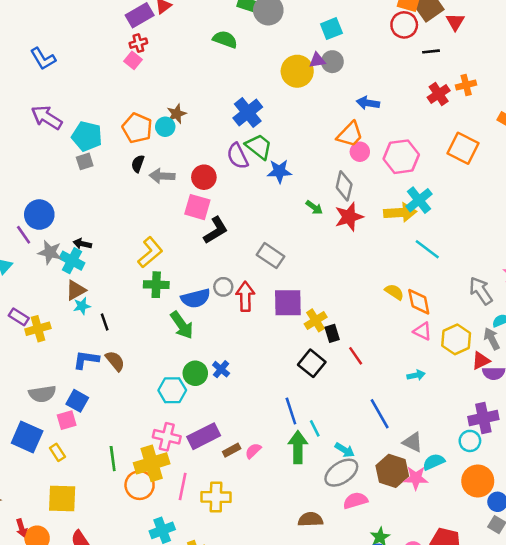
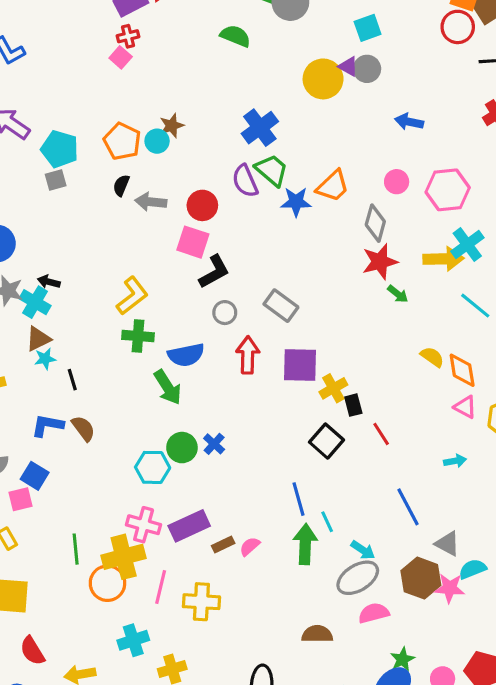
purple triangle: (317, 60) -> (348, 66), turned 36
orange trapezoid: (350, 134) -> (333, 186), moved
green arrow: (314, 207) -> (398, 294), moved
gray circle: (223, 287) -> (225, 313), moved

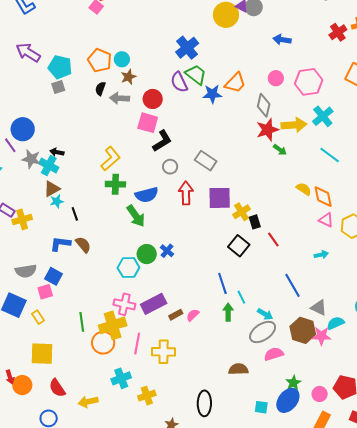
brown star: (172, 126) -> (128, 77), moved
yellow arrow: (443, 259) -> (294, 125), moved
green arrow: (305, 544) -> (228, 312), size x0.7

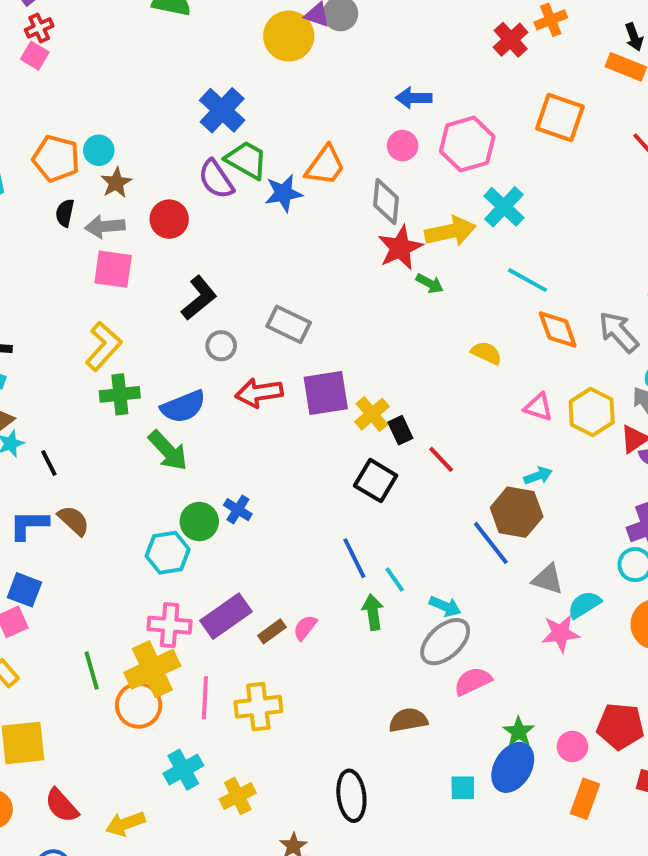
blue arrow: (282, 40) -> (414, 98), moved
pink square: (148, 123) -> (113, 269), moved
red arrow: (186, 193) -> (259, 393), turned -90
orange diamond: (323, 197) -> (558, 329), moved
brown hexagon: (303, 330) -> (517, 512), moved

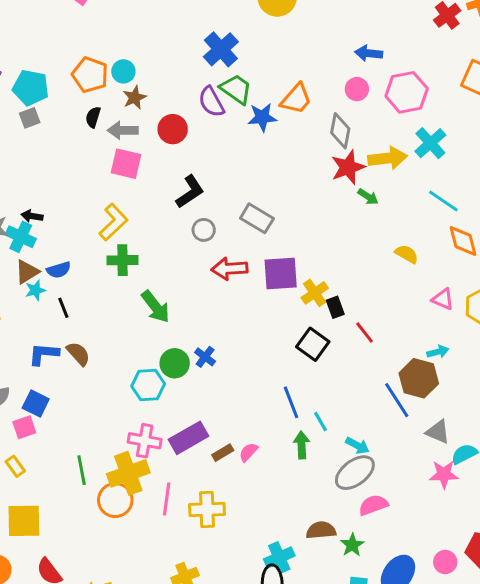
blue semicircle: (183, 407) -> (59, 270), moved, size x0.7
green star: (519, 732) -> (352, 545), moved
cyan cross: (183, 770) -> (279, 557), moved

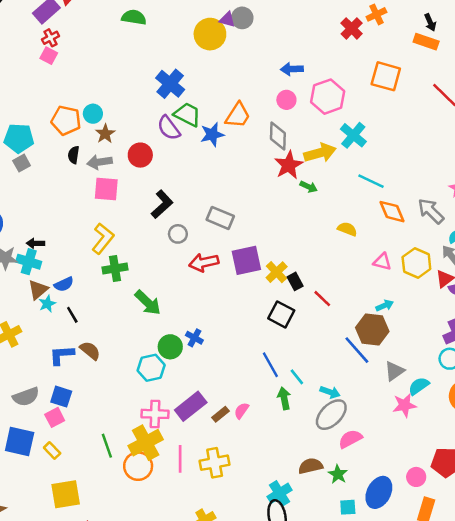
gray triangle: (438, 432) -> (394, 371), turned -50

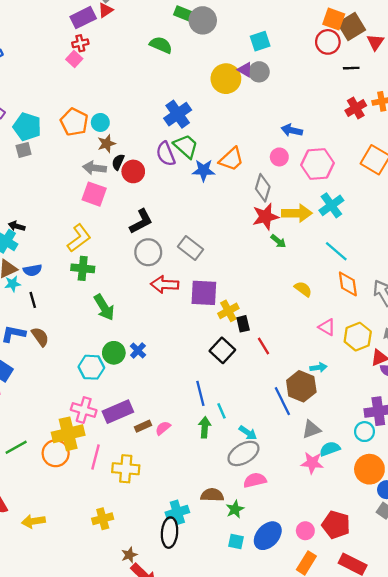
black semicircle: (74, 155) -> (118, 162), moved
gray circle: (178, 234) -> (148, 252), size x1.5
green line: (107, 446) -> (16, 447), moved, turned 65

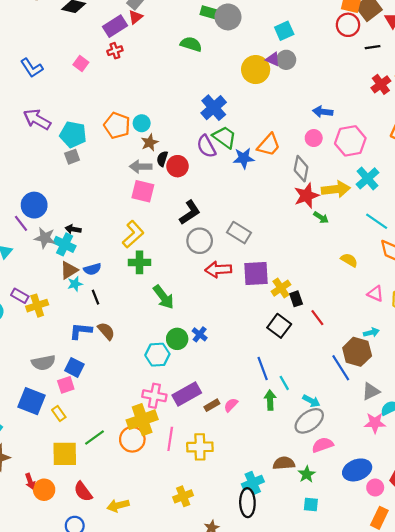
pink square: (74, 59) -> (81, 64), moved
blue ellipse: (268, 536) -> (357, 470), moved, turned 32

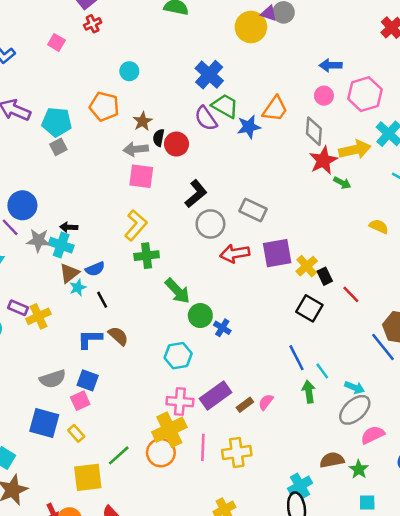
cyan circle: (142, 123) -> (129, 71), moved
green circle: (177, 339) -> (200, 316), moved

